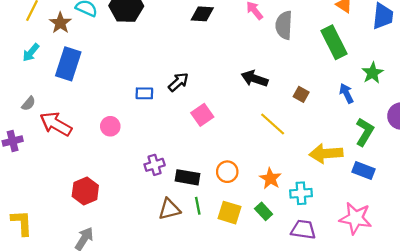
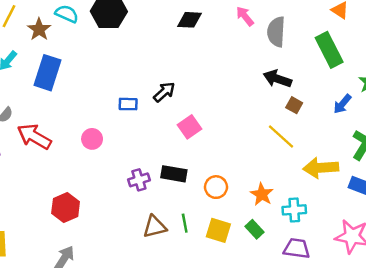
black arrow: (254, 79) -> (277, 79), moved
blue arrow: (346, 93) -> (342, 104), turned -114
yellow line: (273, 124) -> (281, 137), moved
black rectangle: (187, 177) -> (174, 174), moved

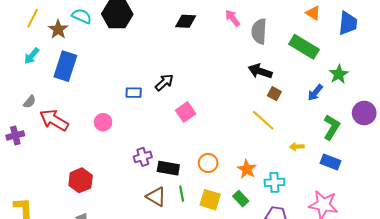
green rectangle: (329, 50) -> (304, 47), turned -32
yellow arrow: (321, 168) -> (297, 147), size x0.5
black rectangle: (174, 174) -> (168, 168), moved
brown triangle: (155, 227) -> (156, 197), turned 45

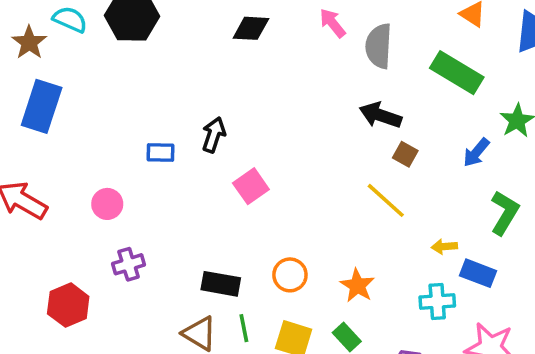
black arrow: (164, 82) -> (214, 135), turned -30
purple cross: (143, 157) -> (129, 264), moved
blue rectangle: (331, 162) -> (478, 273), moved
cyan cross: (274, 182) -> (437, 302), moved

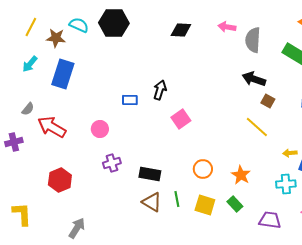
pink arrow: (333, 23) -> (227, 27), turned -42
brown star: (29, 43) -> (56, 38), turned -30
black rectangle: (221, 284) -> (150, 174), moved
red hexagon: (68, 305) -> (60, 180), moved

